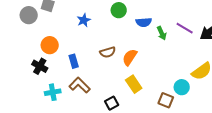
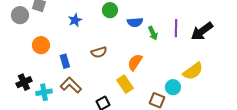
purple line: (185, 28) -> (176, 28), turned 60
orange semicircle: (130, 57) -> (135, 62), moved
black cross: (40, 66) -> (24, 82), moved, turned 35

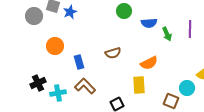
blue star: (75, 20) -> (70, 12), moved
orange semicircle: (135, 62) -> (149, 63), turned -150
yellow rectangle: (125, 84) -> (139, 85), turned 30

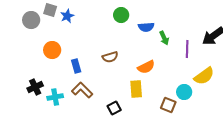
purple line: (190, 29) -> (187, 49), moved

